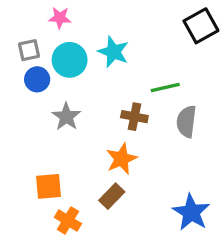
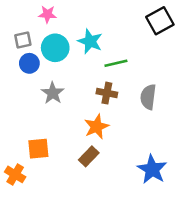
green line: (165, 87) -> (116, 63), moved
orange cross: (68, 220) -> (15, 174), moved

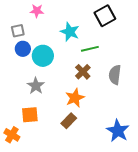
black square: (160, 21) -> (105, 16), moved
cyan circle: (55, 48) -> (43, 56), moved
gray star: (53, 93) -> (36, 86), moved
brown cross: (107, 93) -> (83, 72), turned 35

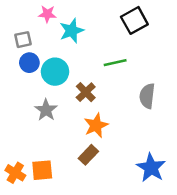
cyan star: (70, 32) -> (72, 31), moved, turned 30
brown cross: (83, 72) -> (86, 92), moved
orange square: (30, 115) -> (42, 170), moved

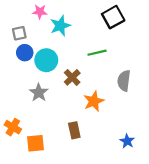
orange star: (96, 125) -> (94, 101), moved
brown rectangle: (88, 155) -> (74, 130), turned -56
blue star: (151, 168) -> (127, 141), size x0.6
orange cross: (15, 173) -> (13, 127), moved

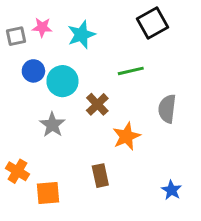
pink star: (40, 12) -> (42, 27), moved
gray square: (19, 33) -> (16, 36), moved

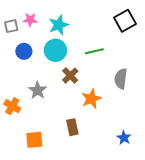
black square: (153, 23) -> (125, 21), moved
cyan circle: (62, 81) -> (55, 50), moved
orange cross: (17, 171) -> (12, 106), moved

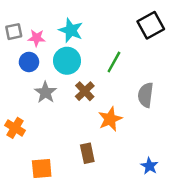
pink star: (30, 20) -> (37, 38), moved
cyan star: (59, 25) -> (71, 30), turned -30
green line: (94, 51) -> (114, 62), turned -48
gray star: (38, 90) -> (45, 92), moved

